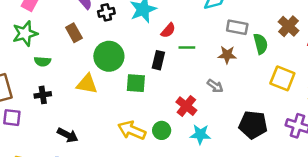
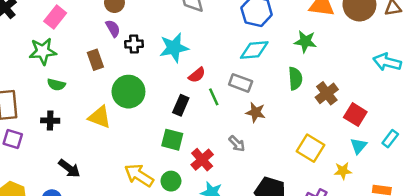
gray rectangle: (237, 27) -> (241, 83), moved
green semicircle: (261, 44) -> (295, 78), moved
green line: (187, 47) -> (214, 97), turned 56
green square: (136, 83) -> (172, 140), moved

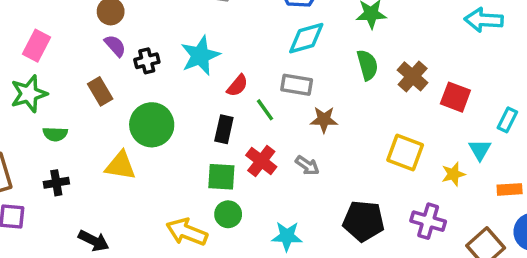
cyan triangle: (359, 146) -> (480, 150), moved
red cross: (202, 160) -> (261, 161), moved
green circle: (171, 181) -> (228, 214), moved

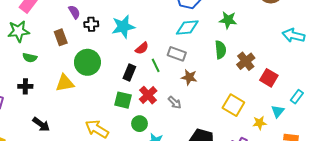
yellow triangle: (120, 166) -> (65, 83), turned -30
green circle: (228, 214) -> (140, 124), moved

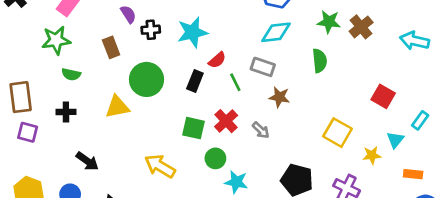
brown cross: (246, 61) -> (361, 27), moved
black rectangle: (129, 72) -> (195, 81), moved

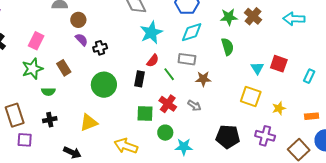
cyan star: (192, 32) -> (151, 32), moved
brown rectangle: (111, 47) -> (64, 68), moved
yellow triangle: (117, 107) -> (89, 123), moved
cyan triangle: (395, 140) -> (257, 68), moved

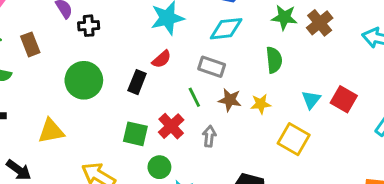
green line: (169, 74) -> (194, 97), moved
gray arrow: (194, 106) -> (209, 136), turned -128
yellow star: (279, 108) -> (261, 104), moved

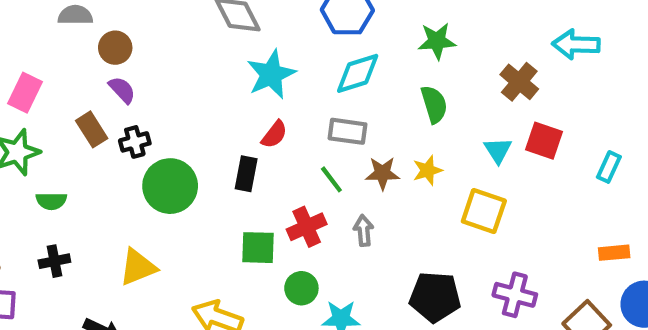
brown cross: (320, 23) -> (519, 82), moved
black cross: (89, 26) -> (135, 142), moved
brown rectangle: (30, 44) -> (92, 129), moved
red cross: (171, 126) -> (307, 227), turned 30

